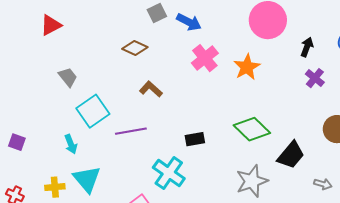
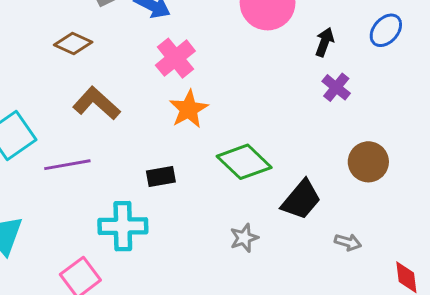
orange star: (247, 67) -> (189, 109), moved
brown L-shape: (151, 89) -> (97, 103), size x1.4
cyan cross: (169, 173) -> (123, 226), turned -36
gray star: (252, 181) -> (244, 238), size x0.6

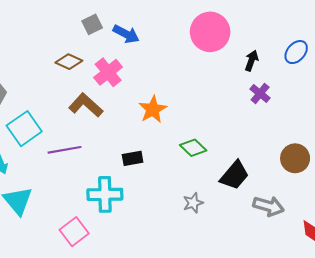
pink cross: (175, 58) -> (108, 72), moved
green diamond: (244, 162) -> (193, 148), size x0.7
brown circle: (368, 162) -> (295, 158), moved
gray arrow: (348, 242) -> (269, 206), size x1.6

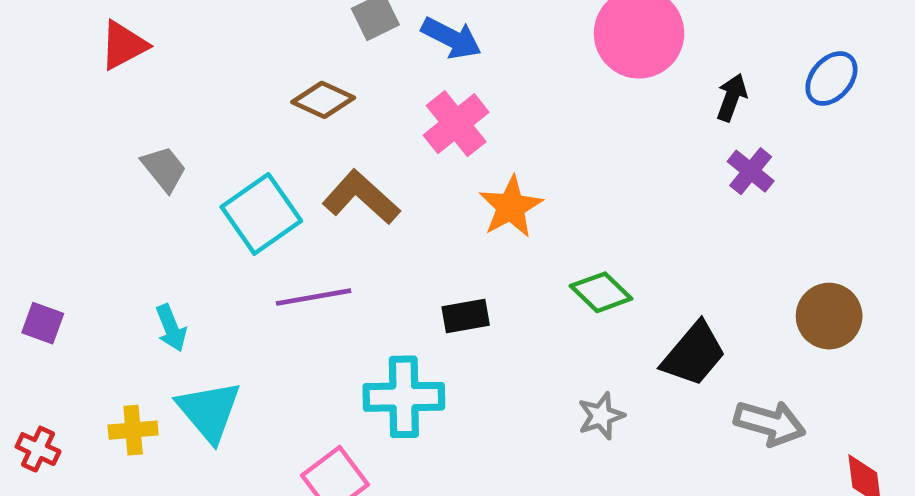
pink cross: (108, 72) -> (456, 124), moved
cyan square: (24, 129) -> (261, 214), moved

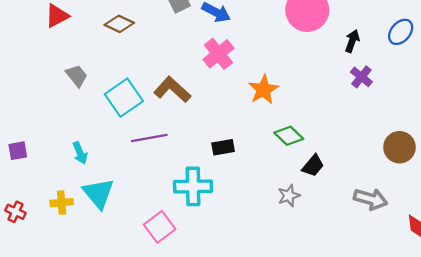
brown diamond: (323, 100) -> (119, 24), moved
orange star: (511, 207) -> (263, 90), moved
purple square: (43, 323) -> (18, 151), turned -30
black trapezoid: (694, 354) -> (313, 166), moved, size x0.7

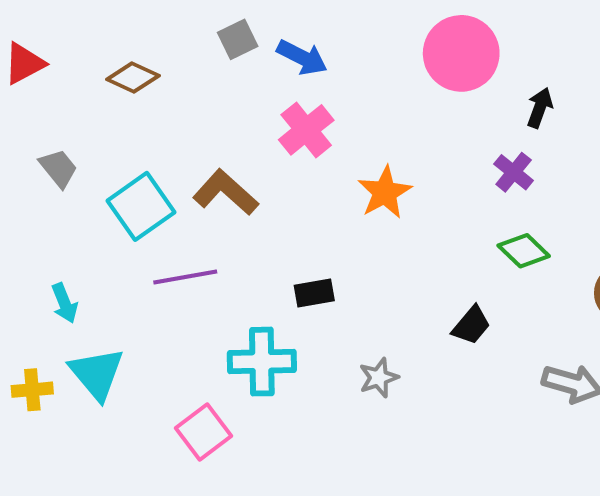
purple cross: (361, 77) -> (514, 172), moved
green diamond: (289, 136) -> (524, 251), moved
gray star: (289, 196) -> (379, 378), moved

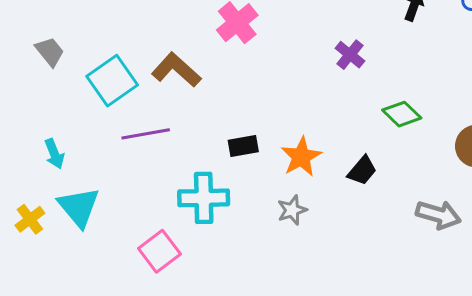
purple cross: (514, 172) -> (350, 55), moved
orange star: (385, 192) -> (301, 157), moved
yellow cross: (32, 390) -> (30, 219), turned -32

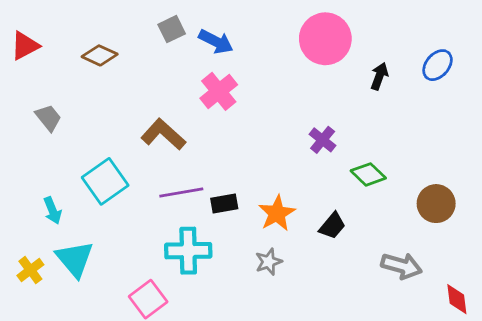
purple cross: (350, 55) -> (323, 140), moved
cyan square: (112, 81) -> (105, 181), moved
purple line: (146, 134) -> (181, 192), moved

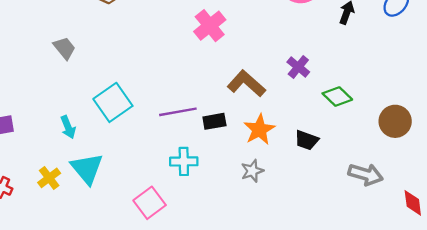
brown L-shape: (163, 134) -> (246, 84), moved
black trapezoid: (332, 226) -> (307, 140), turned 70
cyan cross: (188, 251) -> (184, 161), size x0.7

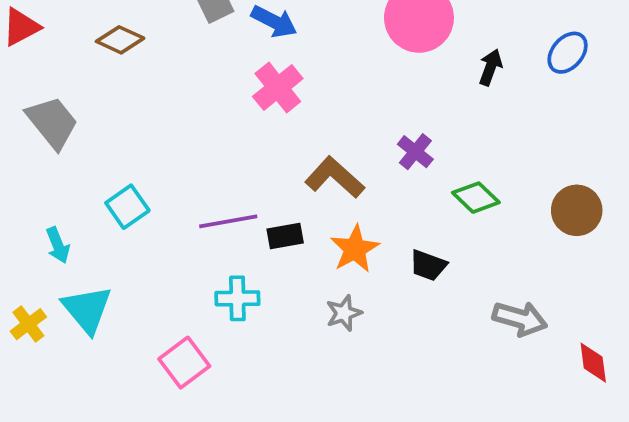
gray trapezoid: (64, 48) -> (52, 122), size x1.5
cyan square: (113, 102) -> (127, 207), size x0.7
brown circle: (395, 121) -> (577, 210), moved

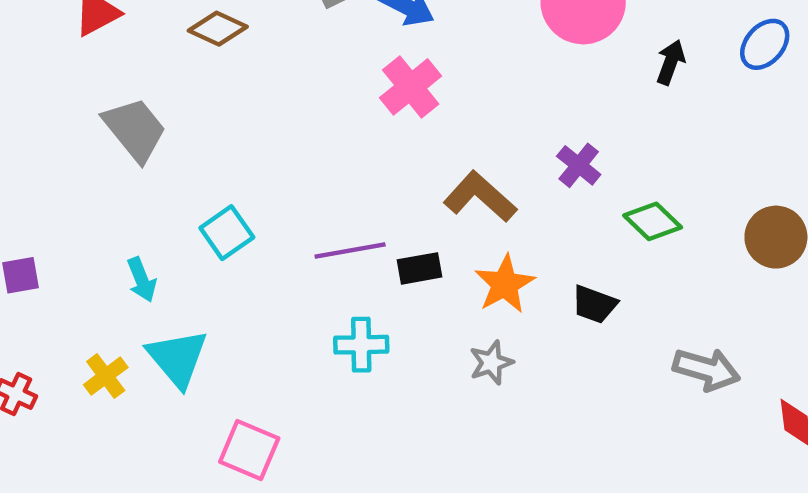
pink square: (184, 363) -> (249, 450), moved, turned -30

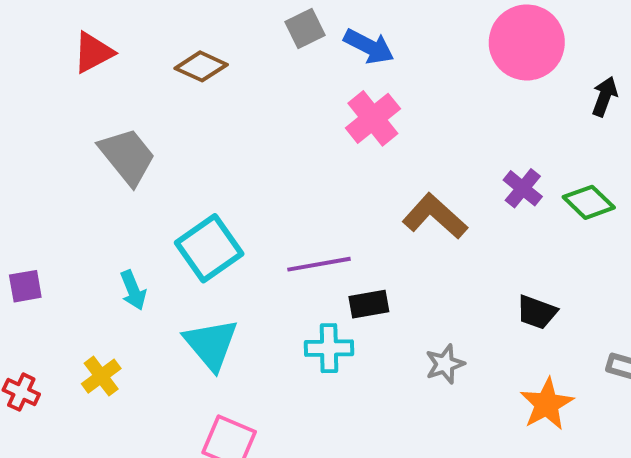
green diamond: (653, 221) -> (589, 202), moved
cyan square: (227, 233) -> (209, 248), size x1.4
black rectangle: (420, 268) -> (369, 304), moved
orange star: (505, 284) -> (547, 404), moved
cyan triangle: (177, 358) -> (211, 344), moved

